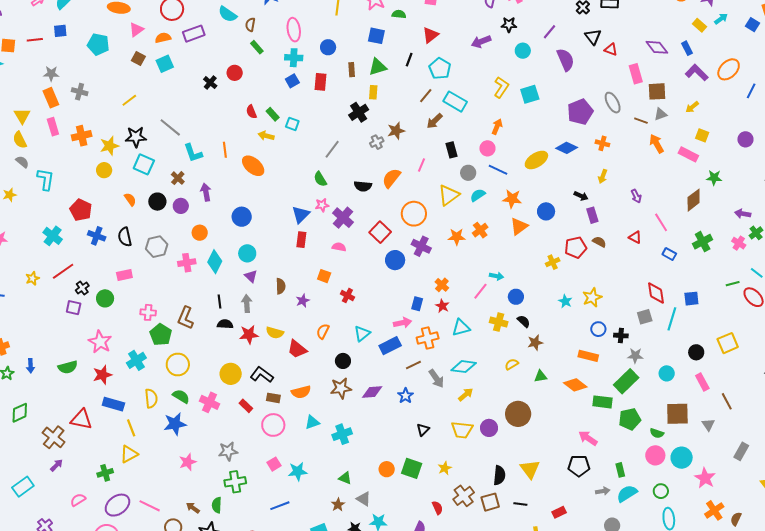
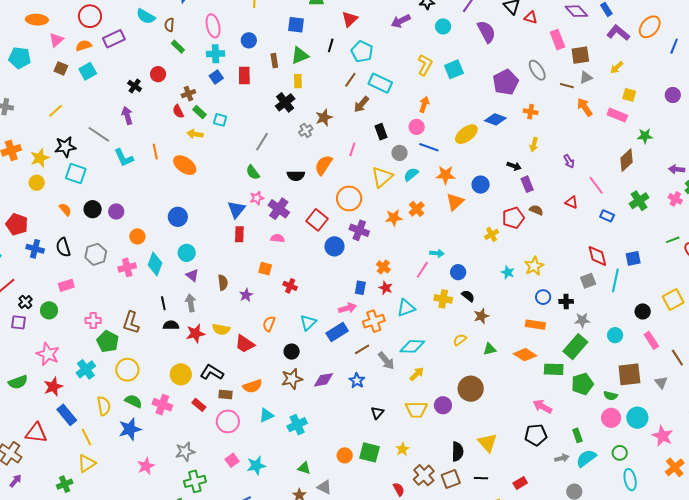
brown cross: (178, 178) -> (188, 94), moved, turned 32
purple arrow: (206, 192) -> (127, 116), moved
blue rectangle: (113, 404) -> (67, 415), turned 40

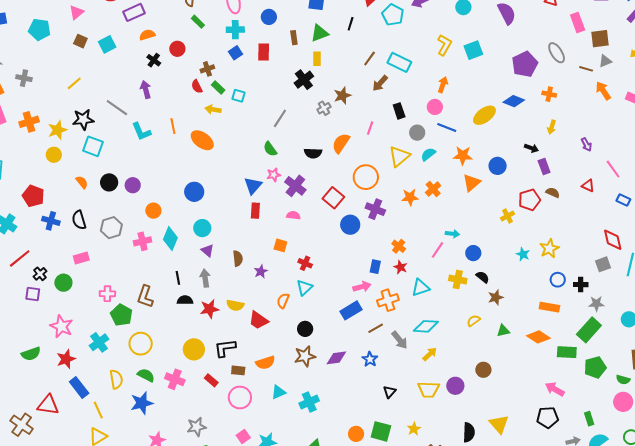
orange semicircle: (84, 46) -> (147, 35), moved
cyan pentagon: (362, 52) -> (393, 15), moved
cyan triangle: (308, 323) -> (304, 288), moved
black L-shape: (212, 372) -> (225, 348), turned -40
brown circle: (471, 389) -> (483, 370), size x0.6

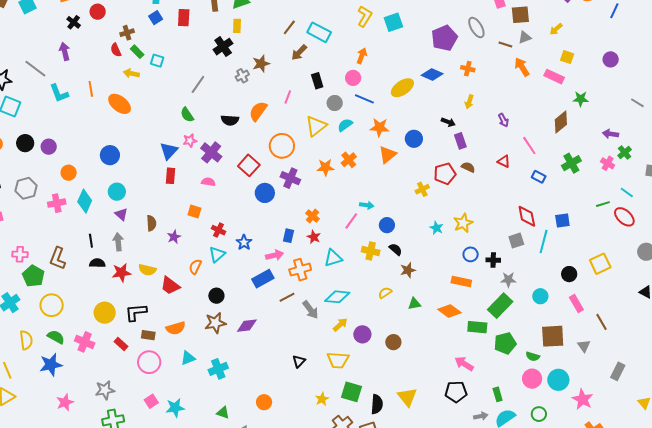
blue star: (370, 359) -> (244, 242), moved
purple circle: (455, 386) -> (362, 334), moved
green square: (381, 431) -> (351, 392), moved

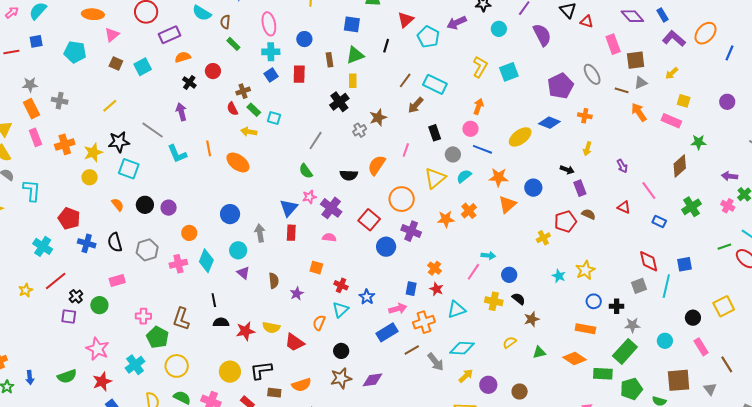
gray arrow: (118, 242) -> (260, 233), moved

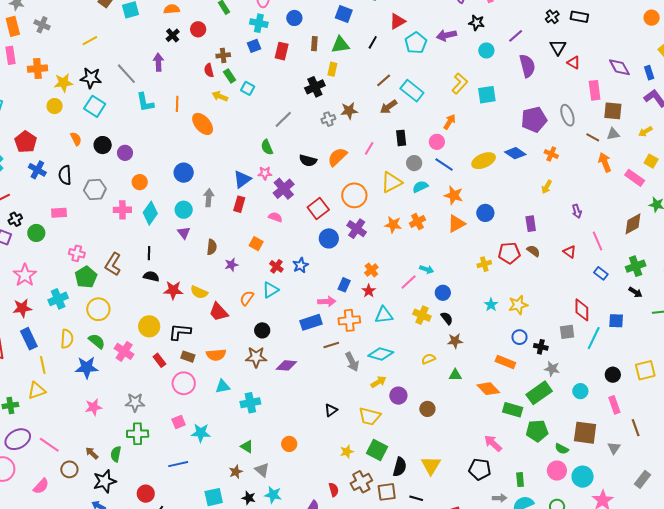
black arrow: (567, 170) -> (635, 292), moved
blue star: (367, 297) -> (301, 265), moved

